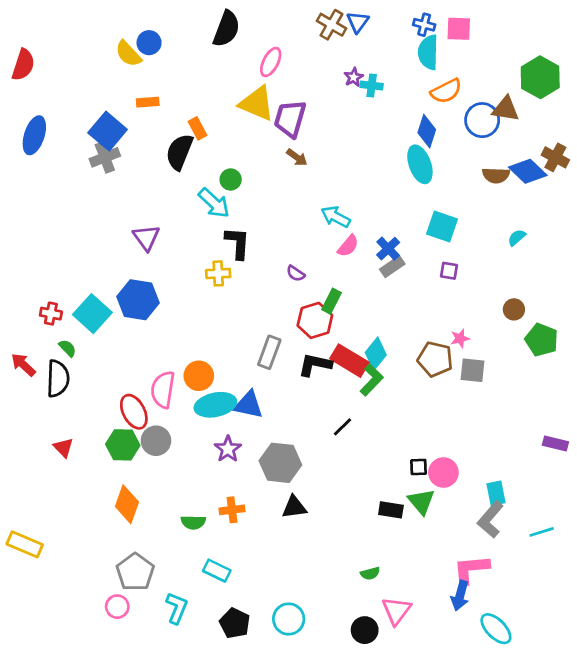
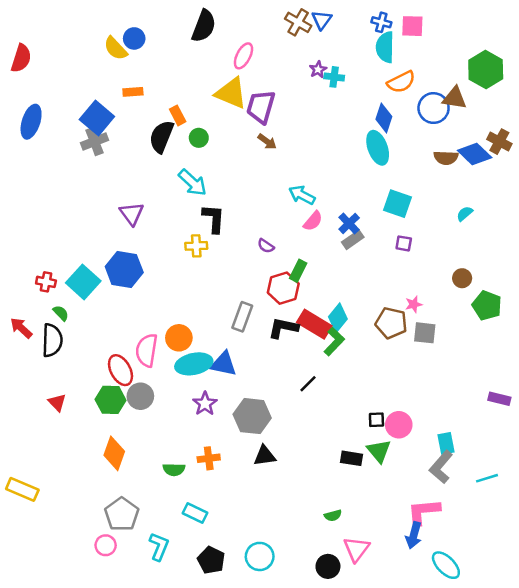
green circle: (231, 180) -> (199, 138), moved

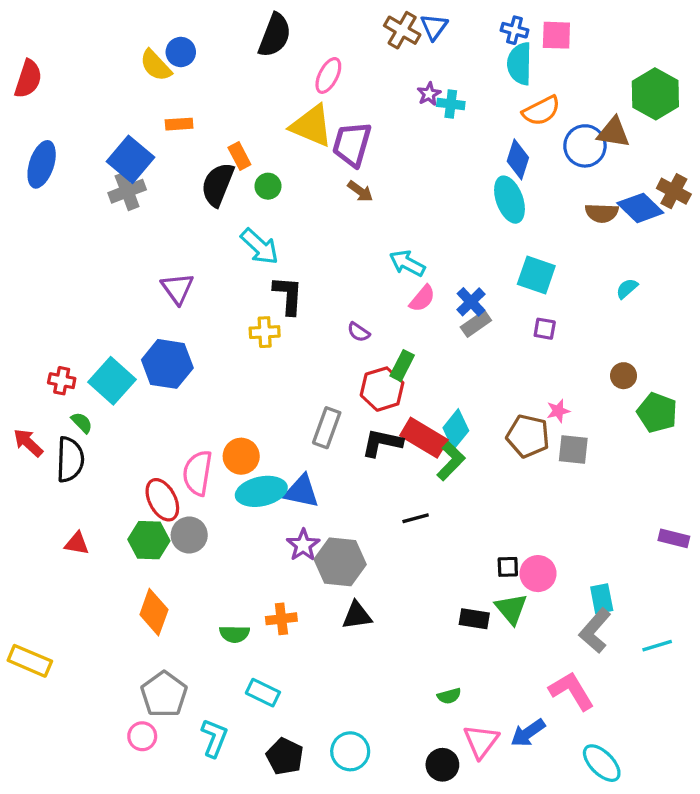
black line: (308, 384) -> (416, 518), turned 30
red triangle: (57, 402) -> (77, 543), turned -36
purple star: (205, 404) -> (303, 545), moved
pink L-shape: (424, 512) -> (572, 691), turned 64
blue arrow: (414, 535) -> (528, 733), moved, turned 40

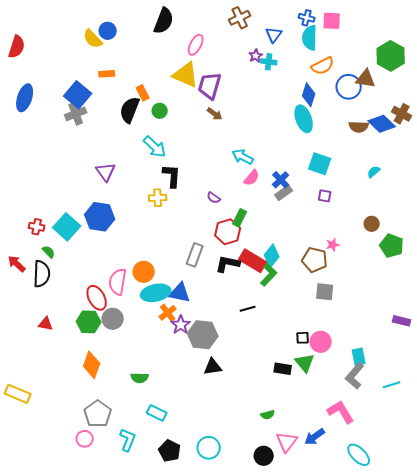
blue triangle: (434, 27) -> (274, 35), moved
brown cross: (402, 30) -> (240, 18), turned 35
gray square: (573, 449) -> (325, 292), moved
orange cross: (281, 619) -> (168, 313), moved, turned -30

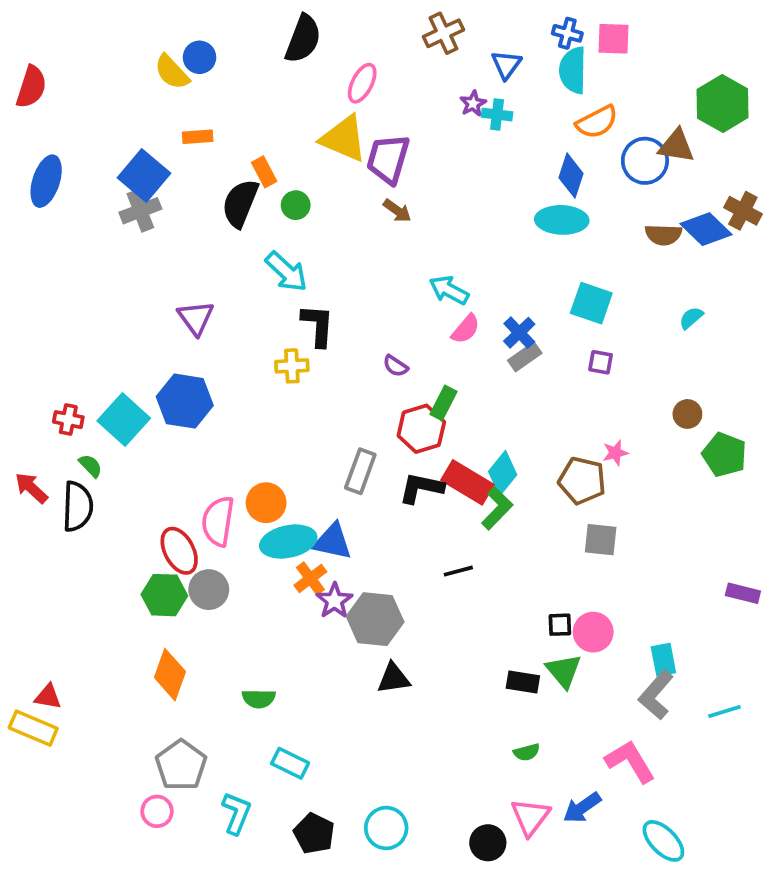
cyan ellipse: (304, 119) -> (562, 220), turned -68
red triangle: (46, 324) -> (48, 697), moved
green semicircle: (268, 415) -> (527, 752), moved

